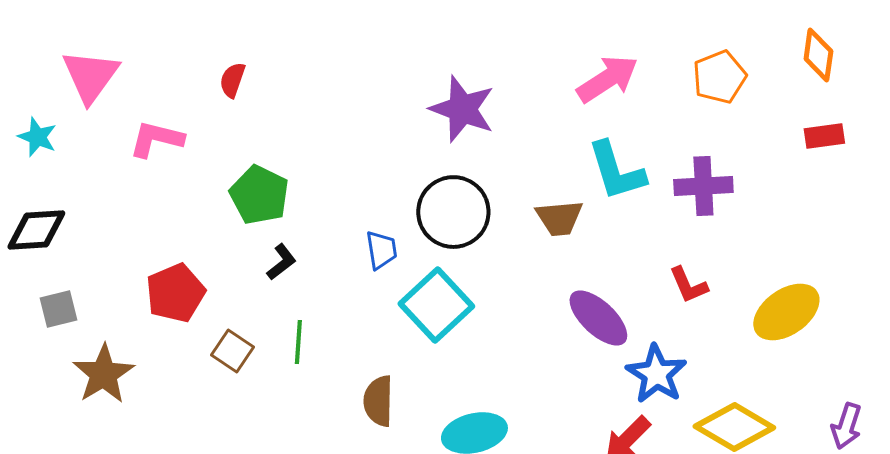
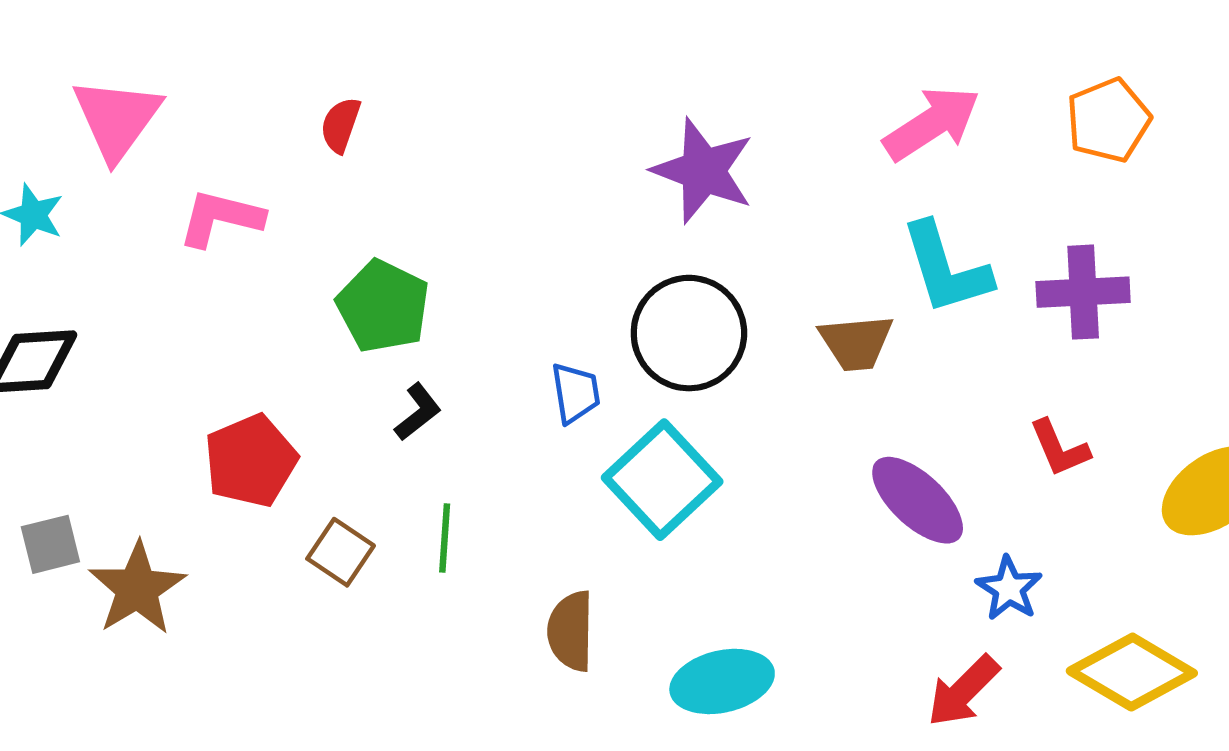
gray square: (58, 309) -> (50, 544), moved
blue star: (656, 374) -> (1009, 588), size x0.7

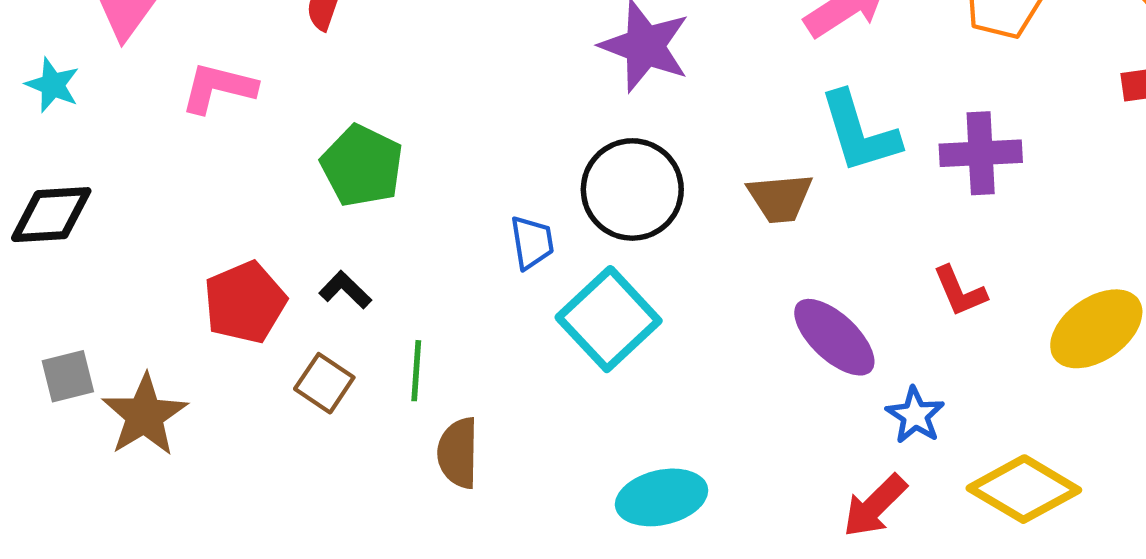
black L-shape: (418, 412) -> (345, 290), moved, turned -98
brown semicircle: (571, 631) -> (458, 453), moved

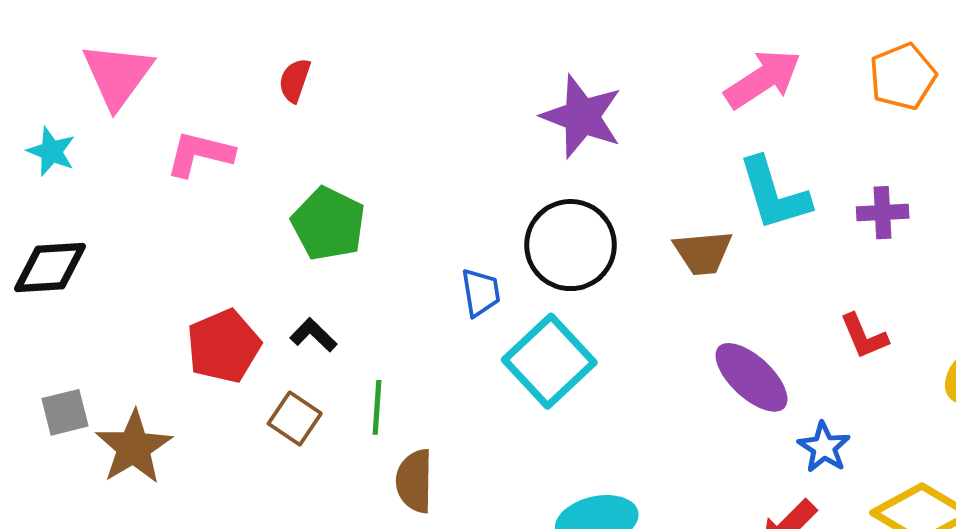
purple cross: (981, 153) -> (883, 213), size x0.7

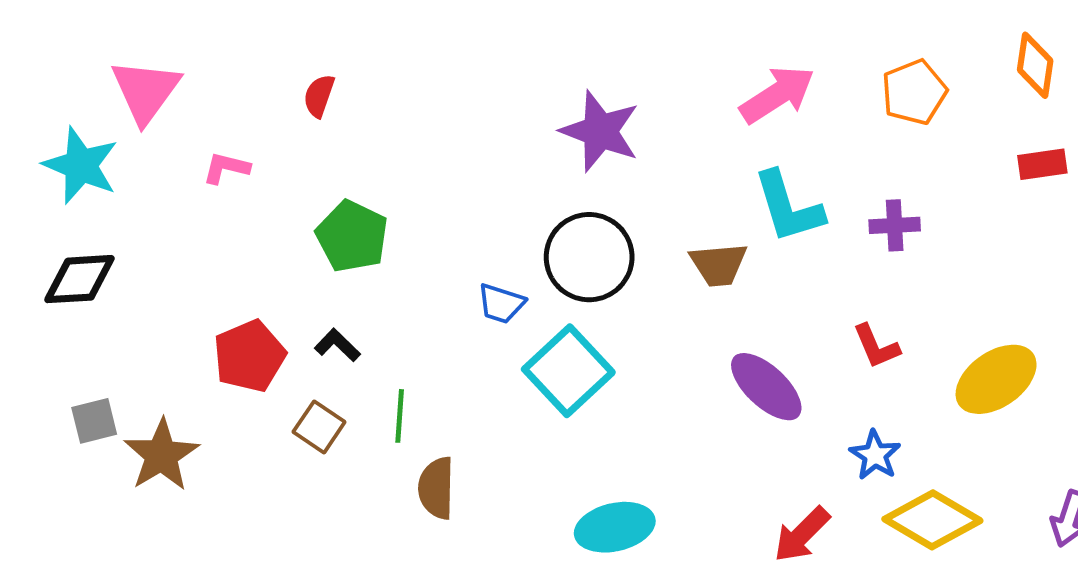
cyan star: (51, 151) -> (81, 165), size x1.6
pink L-shape: (200, 154) -> (226, 168), size x0.7
blue trapezoid: (481, 292) -> (501, 304), turned 117
blue star: (824, 447) -> (875, 455), moved

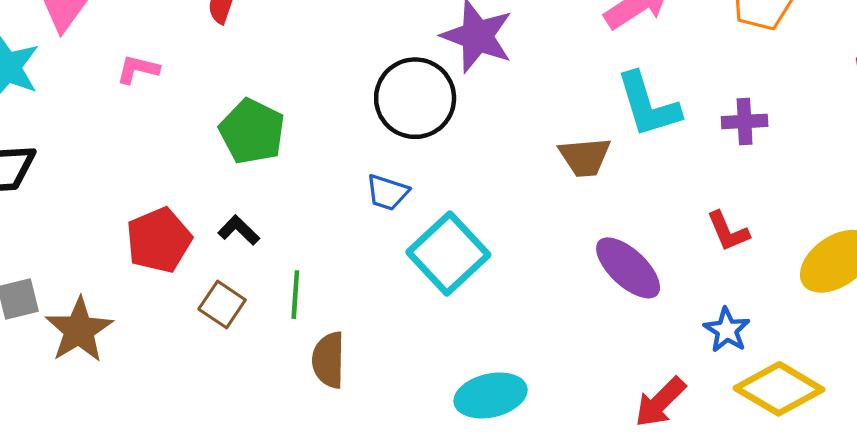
black circle: (589, 257) -> (415, 98), moved

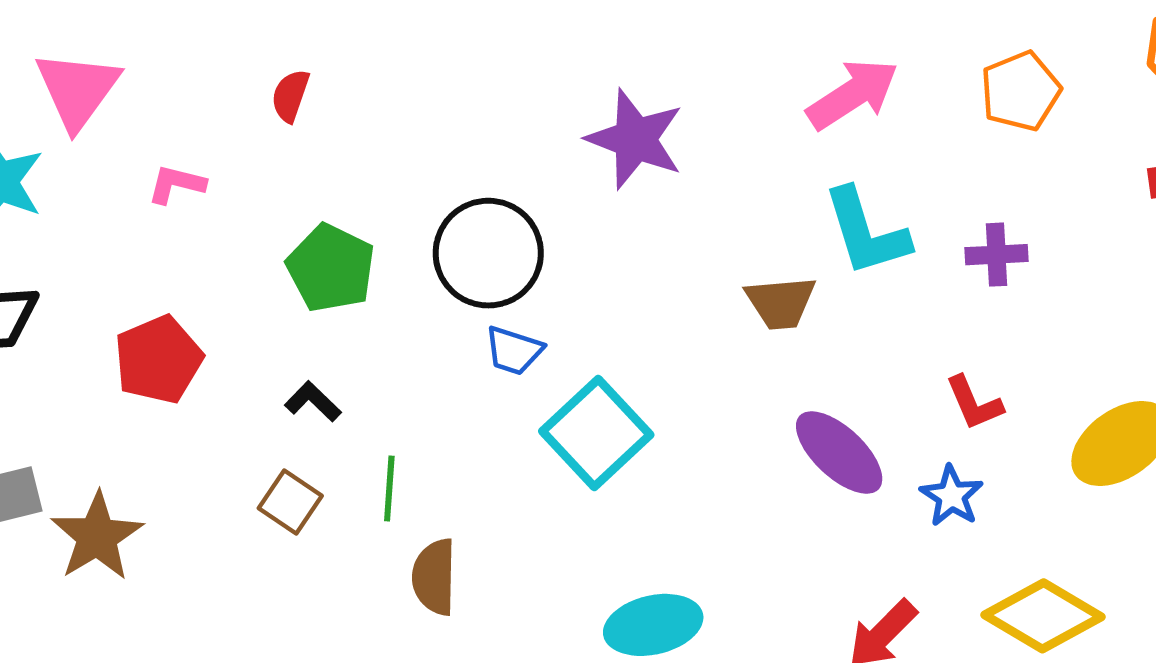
black circle: (415, 98) -> (488, 253), moved
red pentagon: (159, 240) -> (158, 360), moved
blue star: (727, 330) -> (952, 496), moved

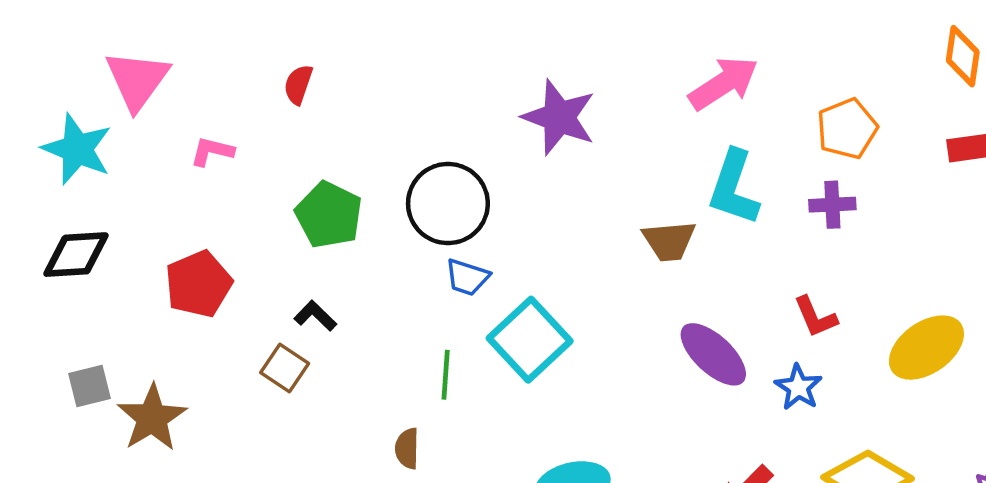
orange pentagon: (1021, 91) -> (847, 129), moved
cyan L-shape: (866, 232) -> (734, 188), turned 36
green line: (389, 488) -> (446, 375), moved
brown square: (290, 502) -> (285, 368), moved
brown semicircle: (434, 577) -> (407, 448), size x0.7

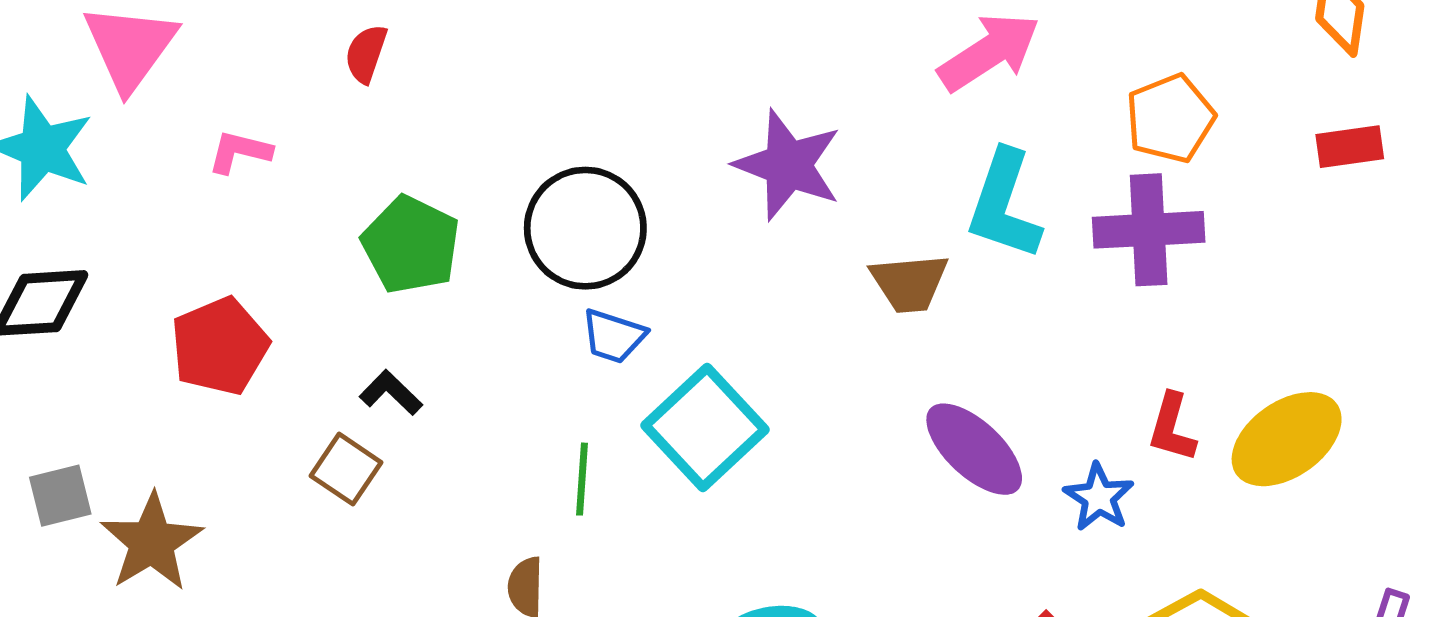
purple star: (559, 117) -> (788, 165), moved
purple cross: (832, 205) -> (1149, 230), size x1.6
red L-shape: (815, 317) -> (1172, 428), moved, turned 39

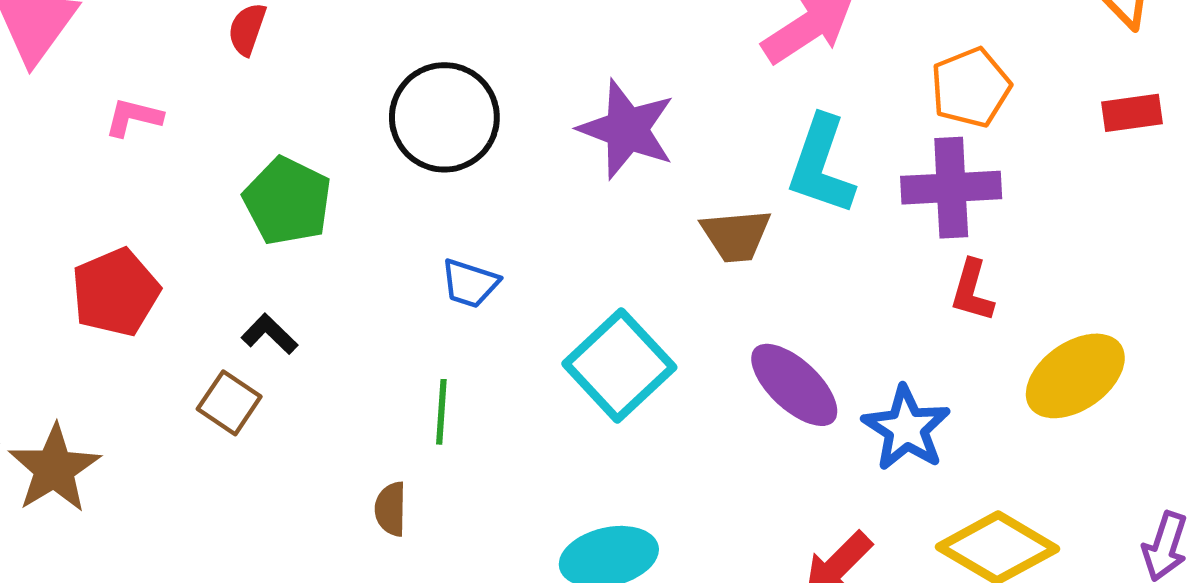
black circle: (585, 228) -> (444, 117), moved
cyan square: (705, 428) -> (619, 365), moved
red L-shape: (1172, 428) -> (972, 291), moved
blue star: (1099, 497) -> (906, 428), size x1.4

